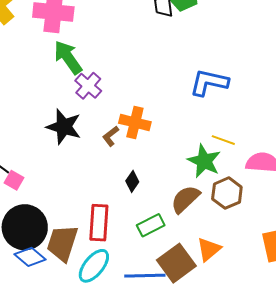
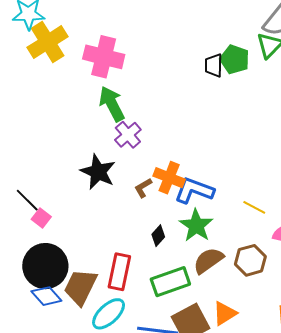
blue L-shape: (209, 83) -> (194, 191), moved
green star: (204, 161) -> (196, 226), moved
green rectangle: (151, 225) -> (170, 282), size x1.4

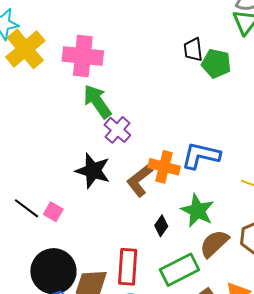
green pentagon: (235, 59) -> (216, 64), moved
brown L-shape: (143, 188) -> (140, 180), size x1.6
blue L-shape: (194, 191) -> (201, 156), moved
pink square: (41, 218) -> (53, 212), moved

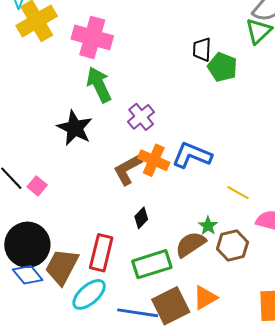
purple cross: (117, 130) -> (141, 117), moved
black star: (93, 171) -> (75, 128), moved
green star: (197, 211) -> (208, 226), moved, size x0.6

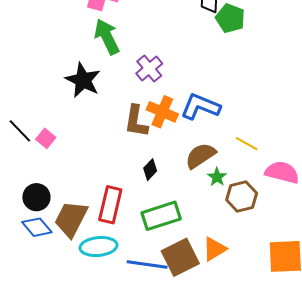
brown L-shape: (128, 169) -> (136, 121), turned -52
brown semicircle: (190, 244) -> (200, 156), moved
black circle: (27, 245) -> (36, 197), size x0.6
cyan ellipse: (89, 294) -> (98, 247), turned 36

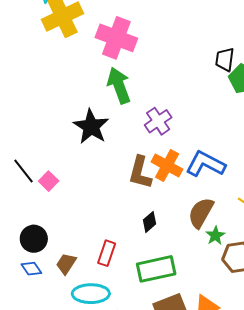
brown semicircle: (200, 156) -> (201, 213), turned -32
red rectangle: (110, 205) -> (107, 253), size x0.7
brown trapezoid: (71, 219) -> (66, 264), size x0.6
blue diamond: (37, 227) -> (31, 269), size x0.7

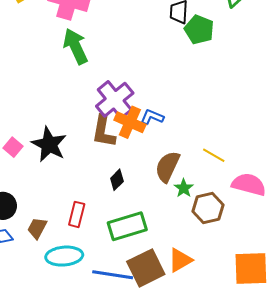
purple cross: (158, 121) -> (115, 100), moved, size x1.4
black star: (91, 127) -> (49, 144), moved
blue L-shape: (206, 164) -> (152, 117), moved, size x0.6

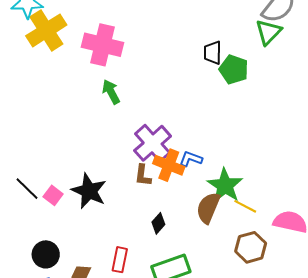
green arrow: (76, 46) -> (111, 92), size x0.7
brown L-shape: (104, 131) -> (143, 175), size x0.7
yellow line: (214, 155) -> (245, 206), moved
green star: (184, 188) -> (225, 186), moved, size x1.8

